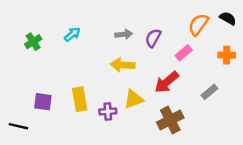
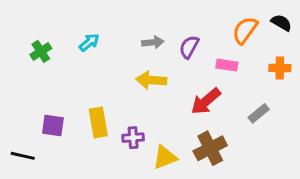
pink rectangle: (184, 53) -> (227, 65), turned 49
yellow triangle: (134, 99) -> (165, 157), moved

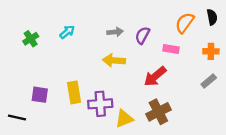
black semicircle: (281, 23) -> (212, 17), turned 49
gray rectangle: (259, 113) -> (209, 81), moved
purple cross: (133, 138) -> (100, 104), size x1.5

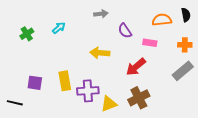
orange semicircle: (185, 23) -> (162, 20), turned 48
gray arrow: (115, 32) -> (101, 14), moved
purple semicircle: (142, 35) -> (125, 31), turned -63
gray rectangle: (209, 81) -> (183, 71), size x1.5

